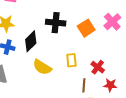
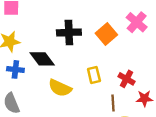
black diamond: (31, 41) -> (42, 59), turned -75

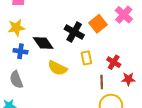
black cross: (69, 32) -> (74, 32), moved, turned 30

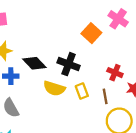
black cross: (74, 32) -> (69, 64), moved
yellow rectangle: (86, 58) -> (82, 91), moved

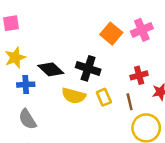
pink cross: (118, 19) -> (142, 30), moved, turned 36
red cross: (115, 73) -> (139, 75), turned -35

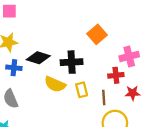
pink cross: (142, 30) -> (129, 56), moved
black cross: (88, 68) -> (72, 62), turned -30
black diamond: (51, 69) -> (38, 58), turned -35

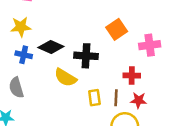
pink cross: (129, 56) -> (150, 45), moved
yellow rectangle: (82, 90) -> (94, 98), moved
red star: (133, 93) -> (139, 100), moved

